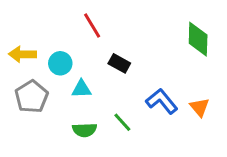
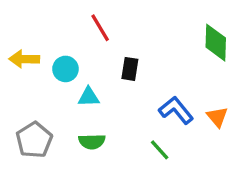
black rectangle: (119, 63) -> (130, 69), turned 70
gray pentagon: (32, 97) -> (34, 140), moved
green line: (122, 122) -> (160, 150), moved

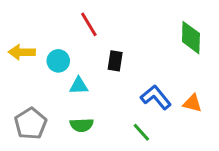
orange triangle: (217, 117) -> (192, 103), turned -36

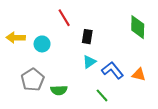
black rectangle: (115, 61) -> (87, 37), moved
cyan triangle: (79, 86) -> (89, 62), moved, turned -32
gray pentagon: (31, 124) -> (33, 80), moved

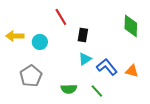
green semicircle: (59, 90) -> (69, 89), moved

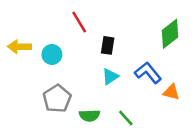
green diamond: (131, 26) -> (170, 34), turned 50
blue L-shape: (107, 67) -> (148, 73), moved
gray pentagon: (31, 76) -> (57, 99), moved

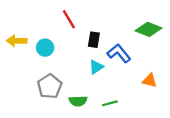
green diamond: (170, 34) -> (148, 29), turned 60
blue L-shape: (148, 73) -> (119, 53), moved
green line: (126, 118) -> (110, 103), turned -63

